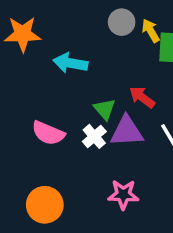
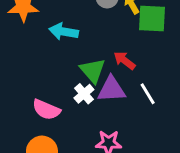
green triangle: (105, 109) -> (93, 71), size x1.4
pink semicircle: (48, 133) -> (46, 110), moved

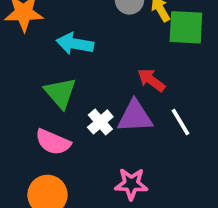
green triangle: (93, 71) -> (60, 93), moved

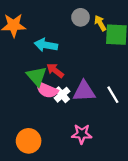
red arrow: (151, 80) -> (55, 70), moved
pink semicircle: (53, 142) -> (47, 90), moved

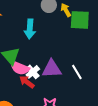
cyan arrow: (46, 45) -> (30, 29), moved, turned -96
red arrow: (55, 70) -> (27, 82), moved

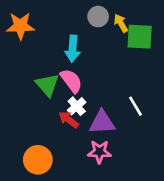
pink semicircle: (20, 68) -> (71, 81), moved, turned -150
purple triangle: (52, 69) -> (102, 122), moved

